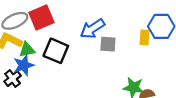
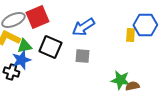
gray square: (108, 44) -> (82, 56), moved
black cross: (13, 79) -> (11, 72), turned -35

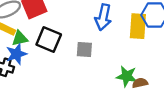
blue arrow: (83, 27) -> (103, 17), moved, turned -45
yellow rectangle: (130, 35) -> (138, 26), size x1.6

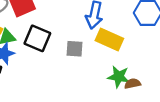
yellow rectangle: (138, 26) -> (109, 40), moved, turned -70

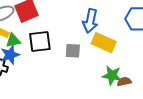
black square: (37, 38) -> (40, 41), turned -30

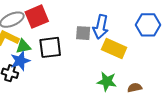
gray square: (73, 51) -> (83, 33), moved
green star: (112, 75) -> (107, 81), moved

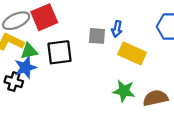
blue arrow: (101, 27) -> (117, 29), size x0.6
brown semicircle: (135, 88) -> (155, 98), size x1.5

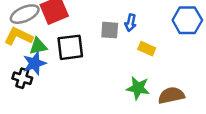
yellow rectangle: (132, 53) -> (147, 49), size x0.6

